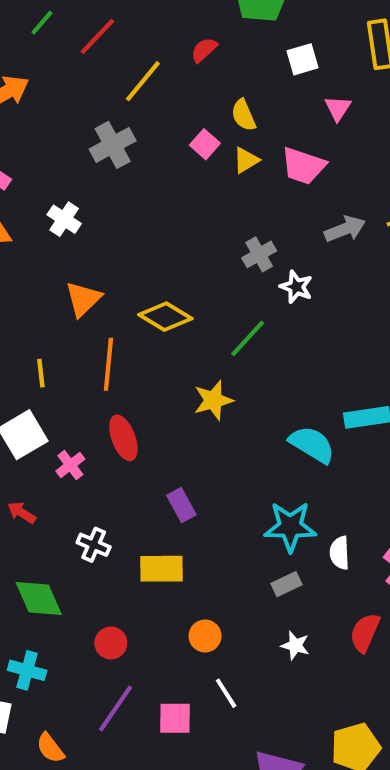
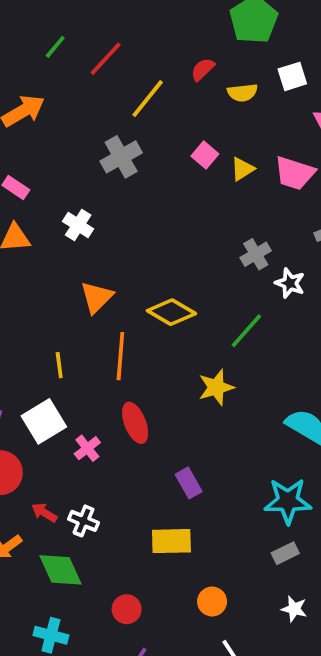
yellow semicircle: (244, 115) -> (242, 93), moved, turned -72
red arrow: (22, 513) -> (44, 513), moved
white cross: (94, 545) -> (83, 521), moved

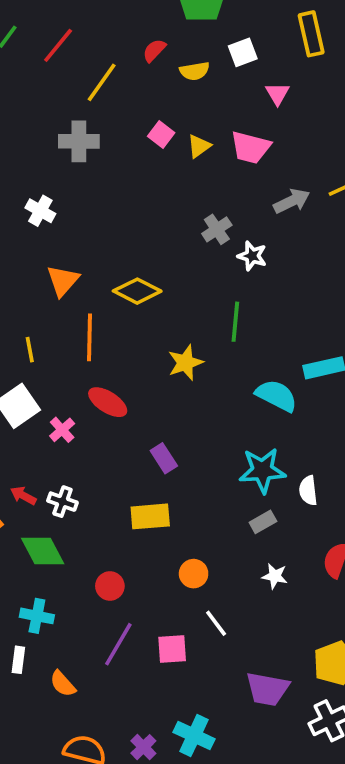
gray cross: (121, 157) -> (79, 141), turned 33
green line: (246, 331) -> (235, 322), moved, turned -33
red ellipse: (135, 423) -> (108, 402), turned -33

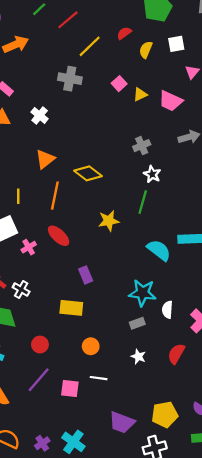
yellow semicircle: (195, 71) -> (146, 50), turned 112
white star: (252, 256) -> (152, 174), moved
white line: (216, 623) -> (99, 378), turned -56

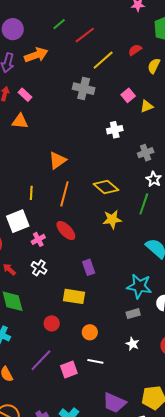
white cross: (40, 115) -> (115, 130), moved, turned 35
yellow diamond: (88, 173) -> (106, 187), moved
white cross: (21, 290) -> (39, 268), moved
red circle: (40, 345) -> (52, 323), moved
pink square: (70, 388) -> (69, 370), turned -30

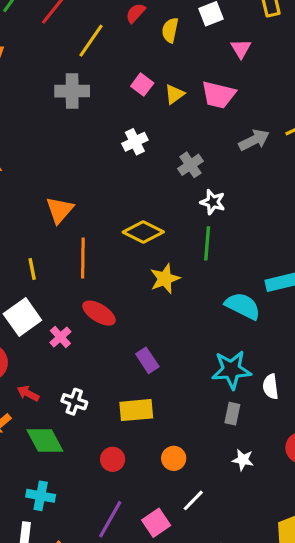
white cross: (39, 268) -> (74, 402), moved
gray rectangle: (133, 314) -> (232, 414), turned -48
white line: (95, 361) -> (193, 500), turned -42

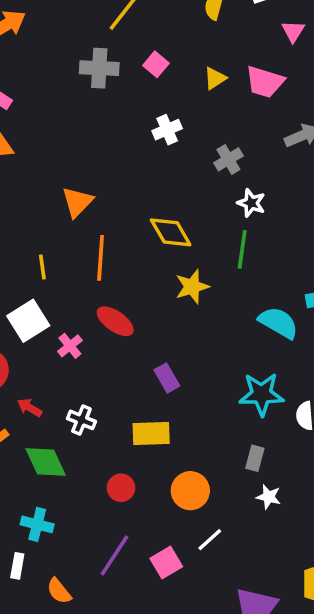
pink square: (142, 85) -> (156, 64), moved
yellow diamond: (143, 232) -> (171, 232), turned 30
gray rectangle: (232, 414) -> (255, 458), moved
orange circle: (174, 458) -> (190, 491), size x1.4

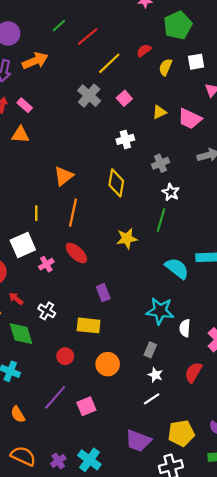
gray cross: (99, 68) -> (89, 96), turned 30
yellow diamond: (171, 232) -> (116, 183), moved, turned 32
white line: (210, 540) -> (152, 399), moved

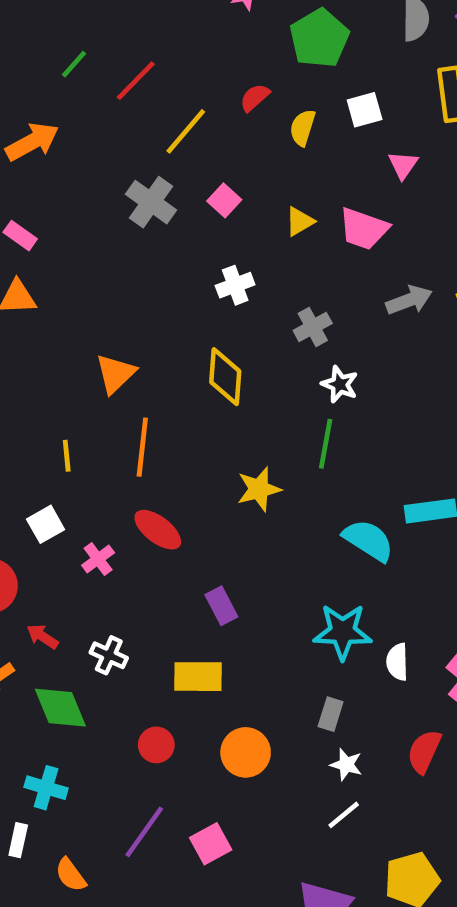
white square: (23, 245) -> (46, 524), size x0.7

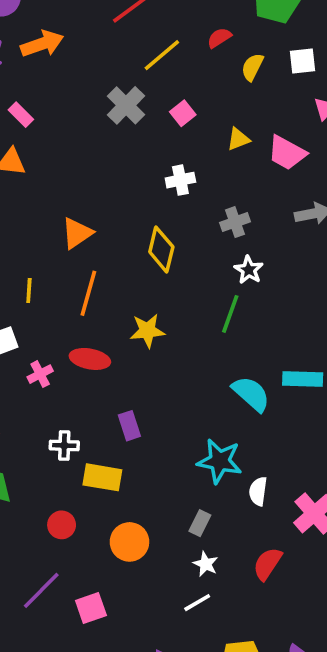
yellow star: (259, 489) -> (147, 331), moved
red ellipse: (158, 530) -> (90, 359), turned -36
white cross: (109, 655) -> (64, 445), moved, turned -32

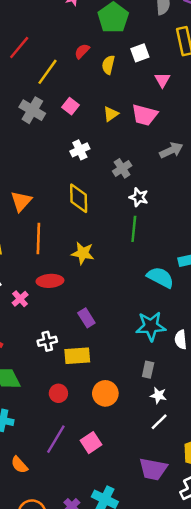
yellow star: (147, 331) -> (83, 253), turned 30

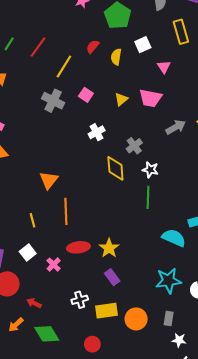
yellow diamond: (79, 198) -> (115, 168), moved
yellow star: (83, 253) -> (109, 248), moved, turned 30
orange circle: (105, 393) -> (136, 319), moved

